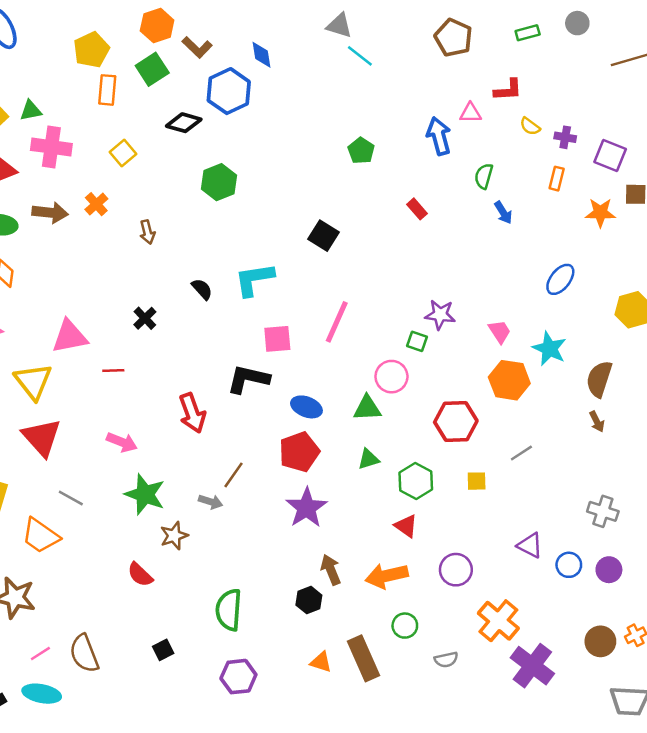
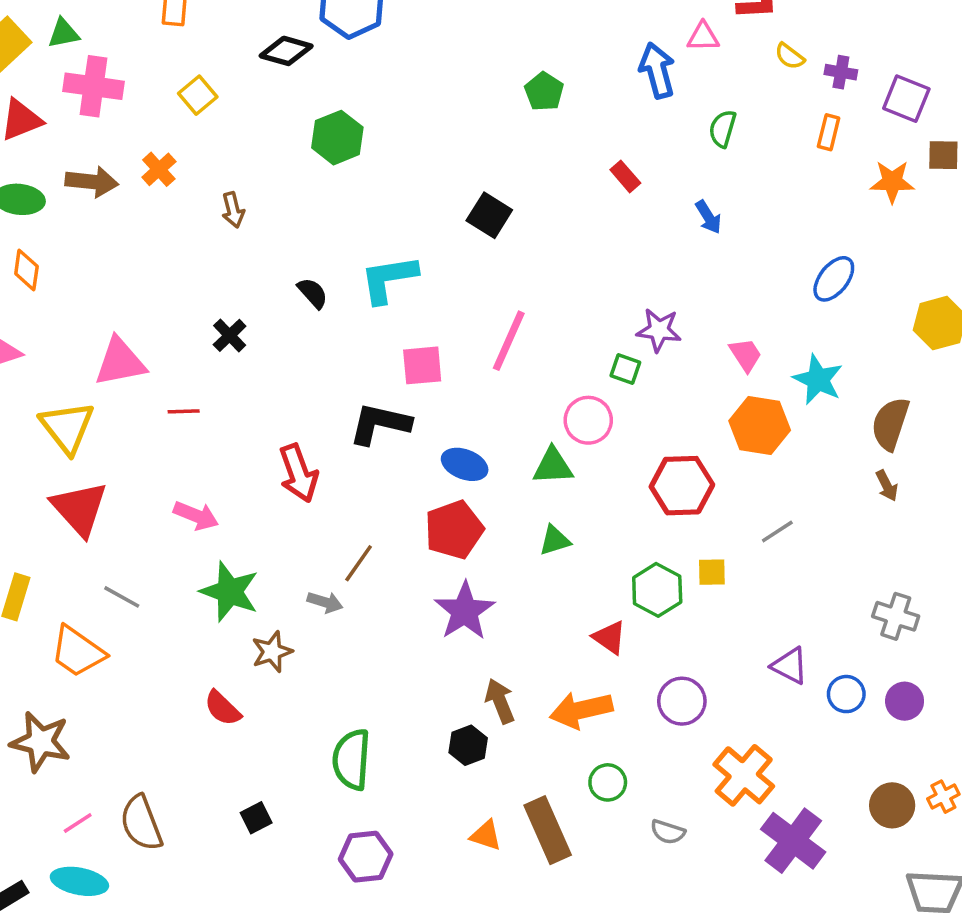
blue arrow: (503, 213) -> (708, 217), moved
green hexagon: (416, 481) -> (657, 590), moved
gray semicircle: (446, 660) -> (668, 832), turned 30

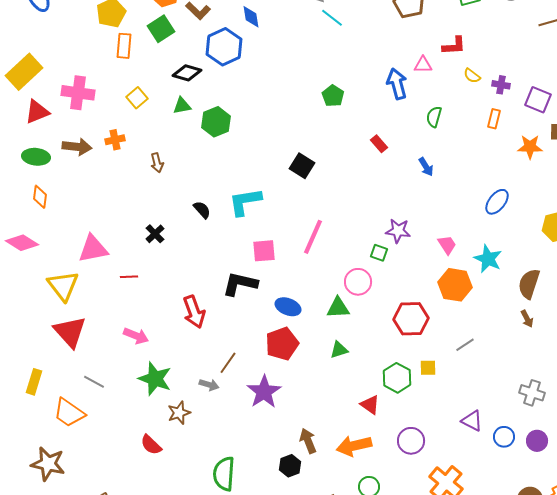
green triangle: (64, 33) -> (182, 106), moved
orange cross: (159, 169) -> (115, 140), turned 30
purple star: (465, 611) -> (264, 392), moved

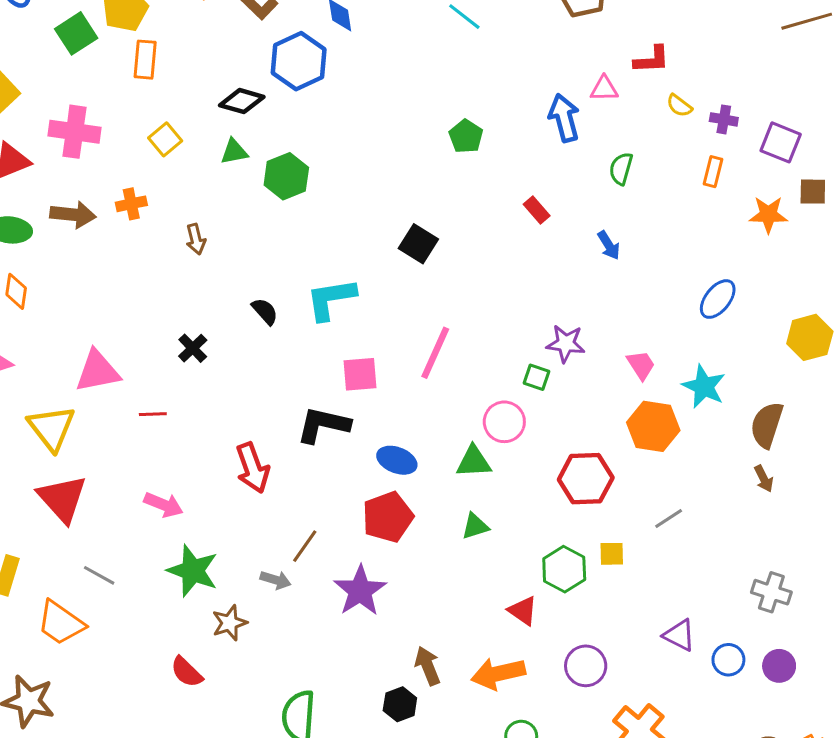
green square: (161, 29) -> (76, 33), moved

